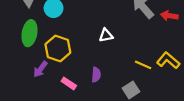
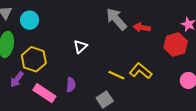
white triangle: (106, 35) -> (80, 47), turned -32
pink rectangle: (69, 83) -> (44, 93), size x1.5

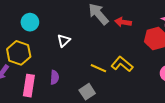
cyan circle: (30, 20) -> (30, 22), moved
pink rectangle: (44, 93) -> (29, 86), turned 65

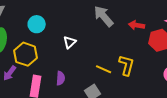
red arrow: (123, 22) -> (137, 25), moved
yellow L-shape: (122, 64) -> (127, 65), turned 65

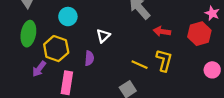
red arrow: (137, 25) -> (162, 31), moved
purple semicircle: (61, 78) -> (89, 58), moved

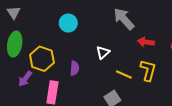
cyan circle: (68, 17) -> (68, 23), moved
white triangle: (103, 36) -> (103, 52), moved

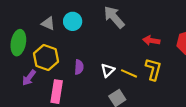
gray triangle: (14, 13) -> (48, 23), moved, turned -32
gray arrow: (124, 19) -> (114, 17), moved
white triangle: (103, 52) -> (108, 70), moved

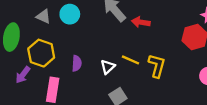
red arrow: (151, 41) -> (141, 22), moved
yellow line: (129, 73) -> (131, 60), moved

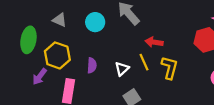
cyan circle: (70, 14) -> (95, 22), moved
red arrow: (141, 22) -> (154, 42), moved
yellow line: (131, 60) -> (144, 62), turned 42

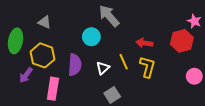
cyan circle: (95, 22) -> (91, 37), moved
red arrow: (154, 42) -> (144, 43), moved
purple semicircle: (92, 65) -> (75, 65), size x1.5

